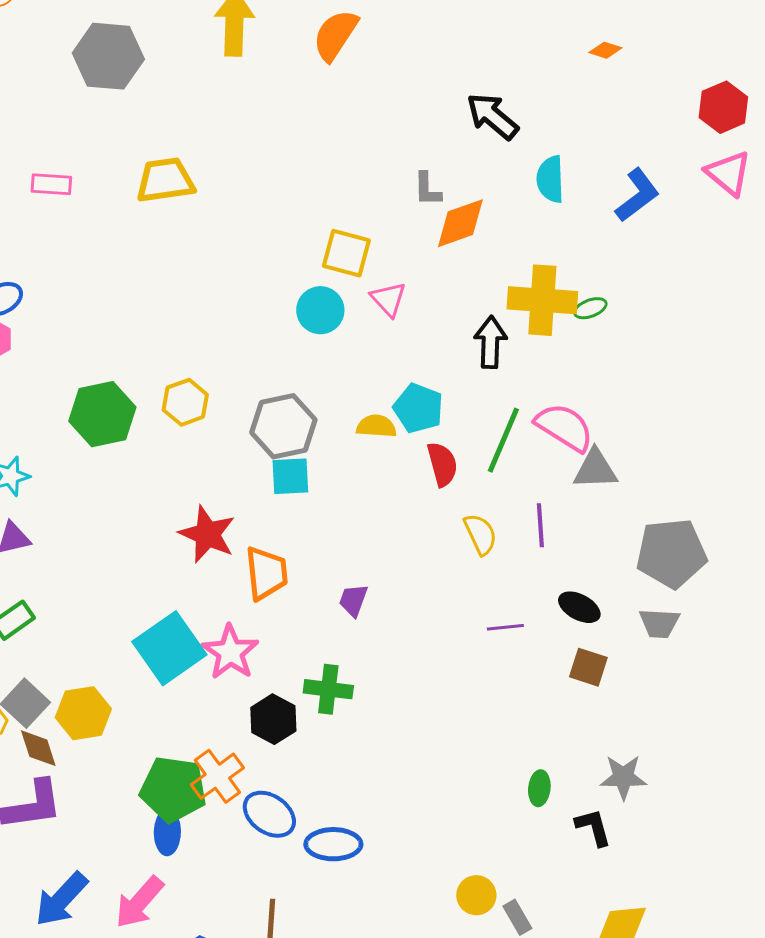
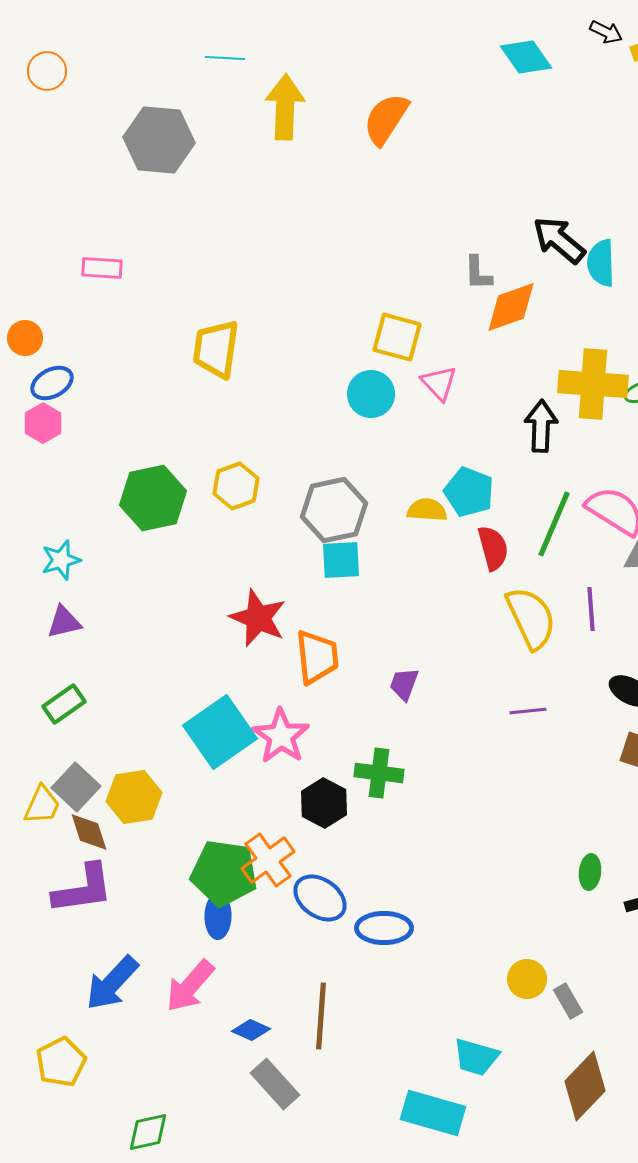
black arrow: (492, 116) -> (559, 240), moved
yellow trapezoid: (165, 180) -> (216, 349), moved, turned -74
yellow semicircle: (480, 534) -> (531, 618), size x1.5
purple line: (505, 627) -> (528, 711), moved

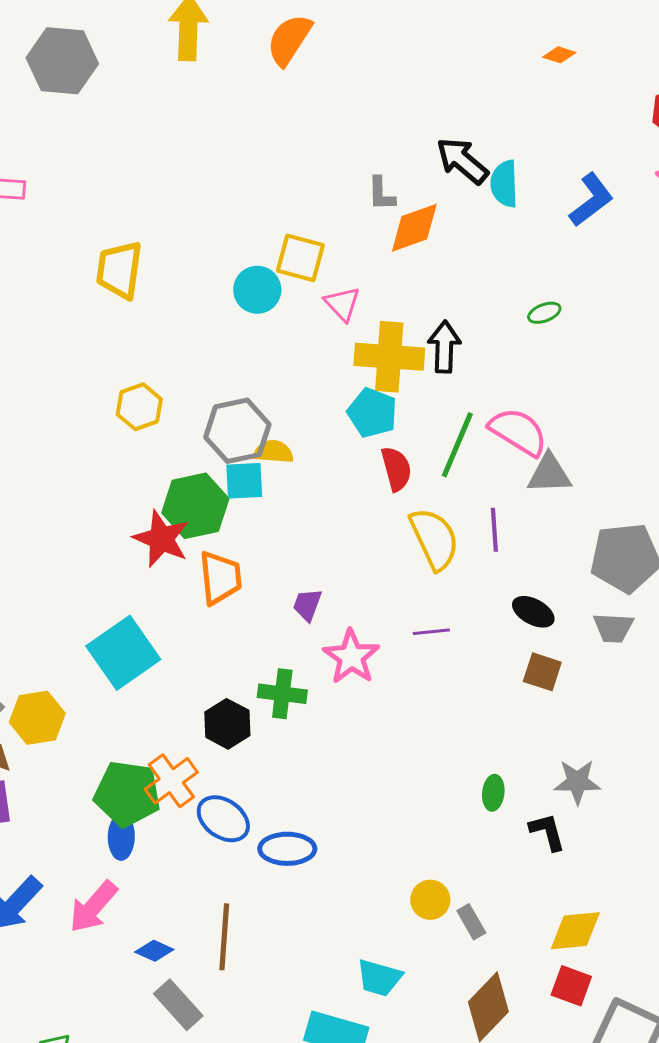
yellow cross: (593, 384) -> (389, 357), moved
cyan circle: (371, 394) -> (257, 290), moved
green hexagon: (153, 498) -> (195, 506), moved
yellow semicircle: (427, 510) -> (273, 452), moved
pink star: (281, 736) -> (351, 657), moved

